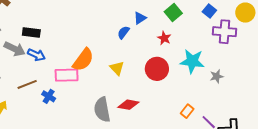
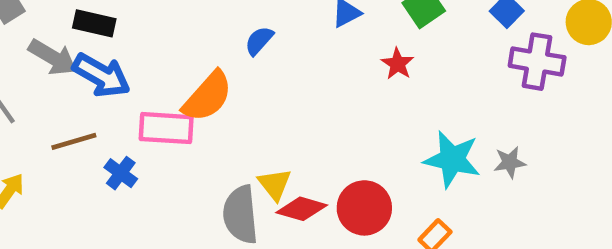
blue semicircle: (123, 32) -> (259, 41), moved
blue arrow: (36, 55) -> (101, 75), size x1.4
cyan star: (192, 61) -> (452, 159), moved
yellow triangle: (117, 68) -> (275, 184), moved
red circle: (157, 69) -> (364, 208), moved

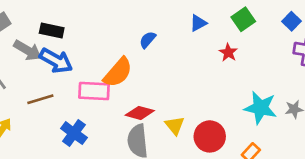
blue cross: (121, 173) -> (74, 133), moved, size x1.4
yellow triangle: (275, 184) -> (175, 125), moved
red diamond: (302, 209) -> (140, 113), moved

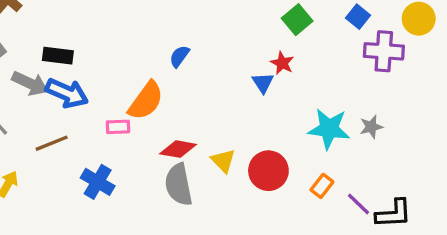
blue triangle: (198, 23) -> (263, 83), moved, turned -30
pink rectangle: (94, 91) -> (118, 127), size x0.6

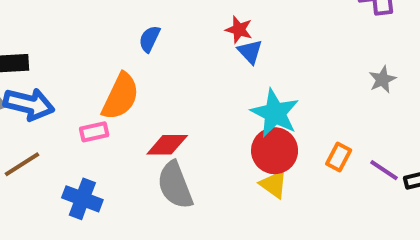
red star: (282, 63) -> (239, 30), moved
cyan star: (329, 129) -> (275, 113), moved, turned 30
yellow triangle: (223, 161) -> (274, 184), moved

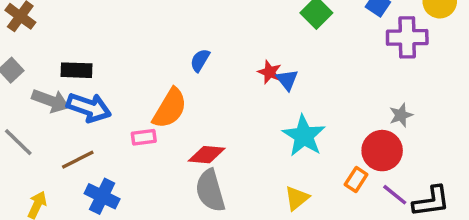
red star: (239, 30) -> (270, 72), moved
red circle: (275, 151) -> (382, 151), moved
yellow triangle: (274, 184) -> (297, 198), turned 40
blue cross: (82, 199) -> (102, 196), moved

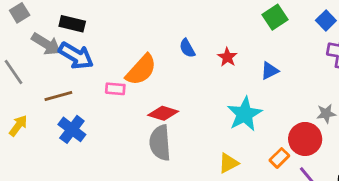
blue semicircle: (200, 60) -> (187, 48), moved, turned -72
blue triangle: (287, 80) -> (270, 71), moved, turned 30

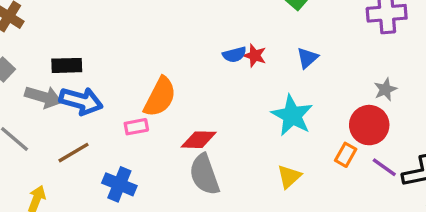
blue semicircle: (187, 48) -> (234, 55), moved, turned -60
blue cross: (72, 129) -> (119, 184), moved

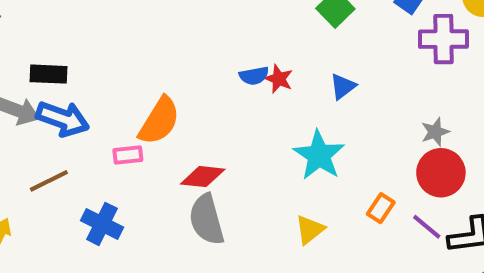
red circle: (369, 125) -> (441, 173), moved

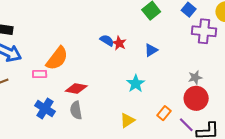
blue semicircle: (254, 76) -> (107, 40), turned -144
cyan star: (319, 155) -> (136, 84), size x0.7
gray semicircle: (207, 220) -> (76, 110), size x0.7
blue cross: (102, 224) -> (45, 109), moved

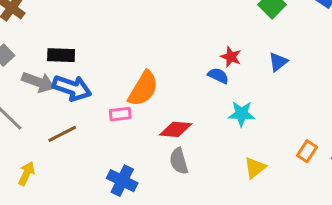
blue semicircle: (107, 40) -> (218, 76), moved
cyan star: (136, 84) -> (241, 114), moved, turned -30
blue cross: (45, 109) -> (122, 181), moved

